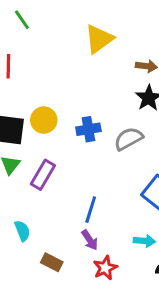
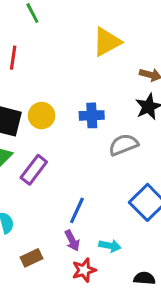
blue cross: (88, 129) -> (92, 115), moved
cyan arrow: (144, 241) -> (110, 246), moved
brown rectangle: (52, 262) -> (32, 258), turned -60

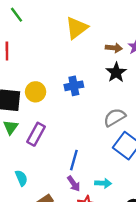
gray semicircle: (123, 145) -> (115, 117), moved

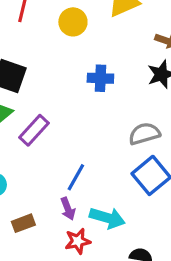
yellow circle: (36, 92) -> (73, 22), moved
cyan arrow: (103, 183) -> (107, 218), size x1.5

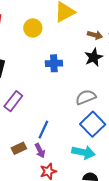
cyan arrow: (107, 218) -> (83, 152), moved
brown rectangle: (23, 223) -> (19, 148), moved

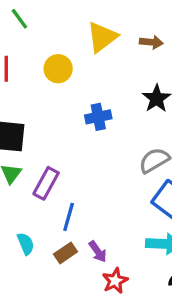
brown arrow: (95, 35) -> (151, 42), moved
blue line: (43, 130) -> (69, 217), moved

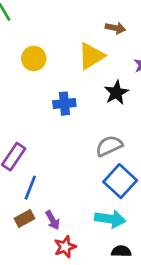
yellow triangle: (102, 37) -> (91, 56), moved
brown arrow: (151, 42) -> (115, 28), moved

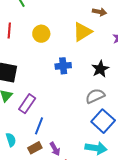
black star: (116, 93) -> (100, 69), moved

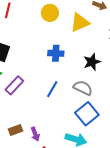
yellow circle: (41, 34) -> (50, 13), moved
gray semicircle: (95, 96) -> (83, 88), turned 42
blue line: (39, 126) -> (52, 89), moved

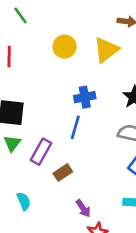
blue line: (52, 89) -> (75, 127), moved
brown rectangle: (16, 130) -> (63, 173), moved

